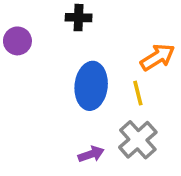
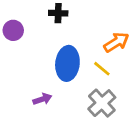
yellow line: (138, 93) -> (102, 69), turned -36
purple arrow: (91, 154) -> (42, 99), moved

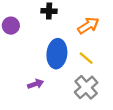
orange arrow: (116, 42) -> (88, 26), moved

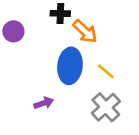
orange arrow: (88, 26) -> (85, 31), moved, turned 75

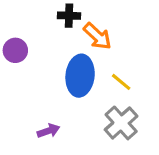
purple circle: (13, 31) -> (15, 50), moved
purple arrow: (44, 103) -> (48, 131), moved

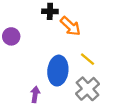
blue ellipse: (80, 76) -> (58, 71), moved
purple arrow: (48, 131) -> (35, 94), turned -63

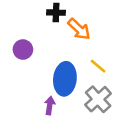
purple circle: (11, 36) -> (23, 50), moved
purple arrow: (35, 94) -> (50, 106), moved

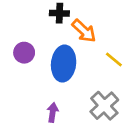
yellow line: (98, 66) -> (114, 59), moved
blue ellipse: (65, 79) -> (64, 64), moved

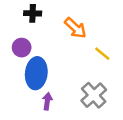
black cross: (59, 13) -> (33, 13), moved
blue ellipse: (64, 64) -> (36, 73), moved

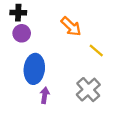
black cross: (33, 13) -> (18, 13), moved
purple circle: (22, 48) -> (22, 33), moved

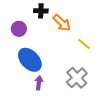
black cross: (18, 13) -> (41, 11), moved
blue ellipse: (34, 69) -> (30, 60), turned -50

